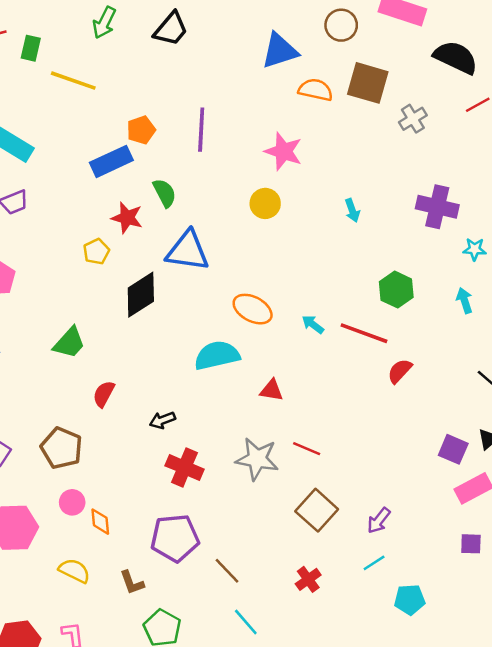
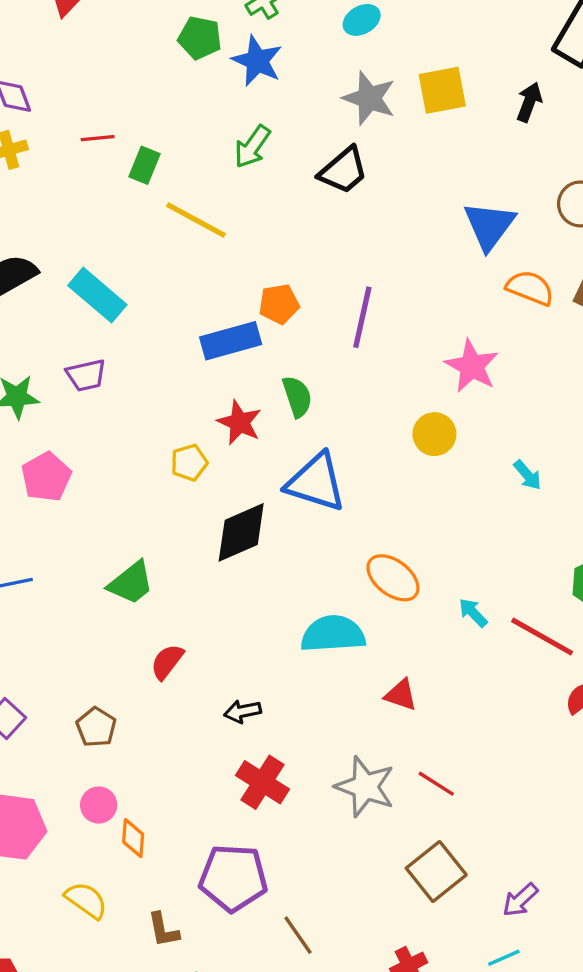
blue triangle: (280, 51) -> (489, 226), turned -45
cyan arrow: (352, 210) -> (528, 475), moved, turned -30
brown pentagon: (61, 448) -> (96, 727), size x0.7

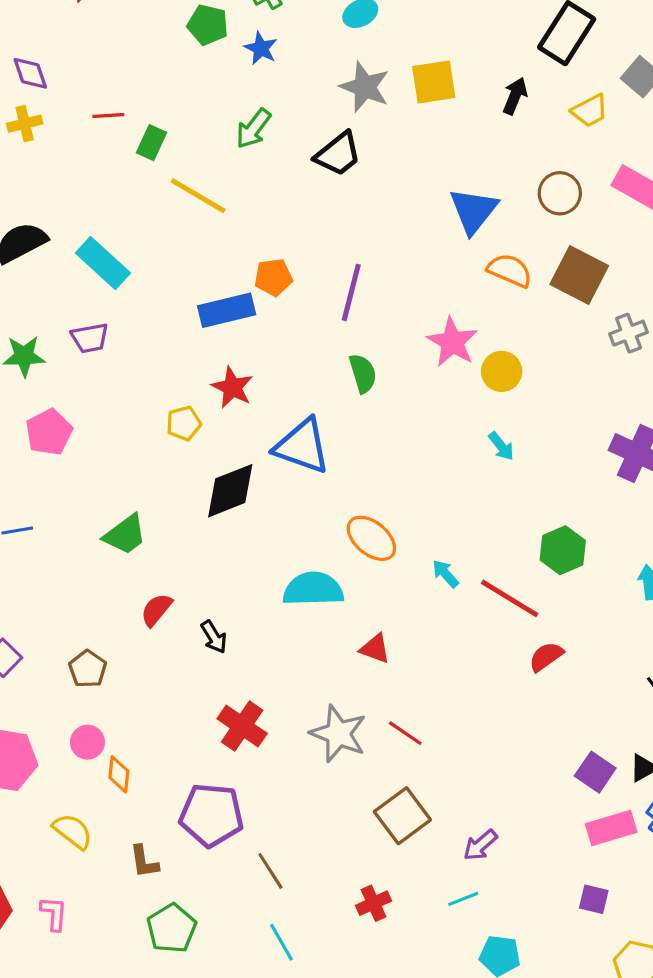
blue star: (257, 61) -> (261, 48), size x0.7
green semicircle: (297, 397) -> (363, 373), moved
yellow circle: (434, 434) -> (502, 371), moved
black arrow: (243, 711) -> (214, 637), moved, turned -112

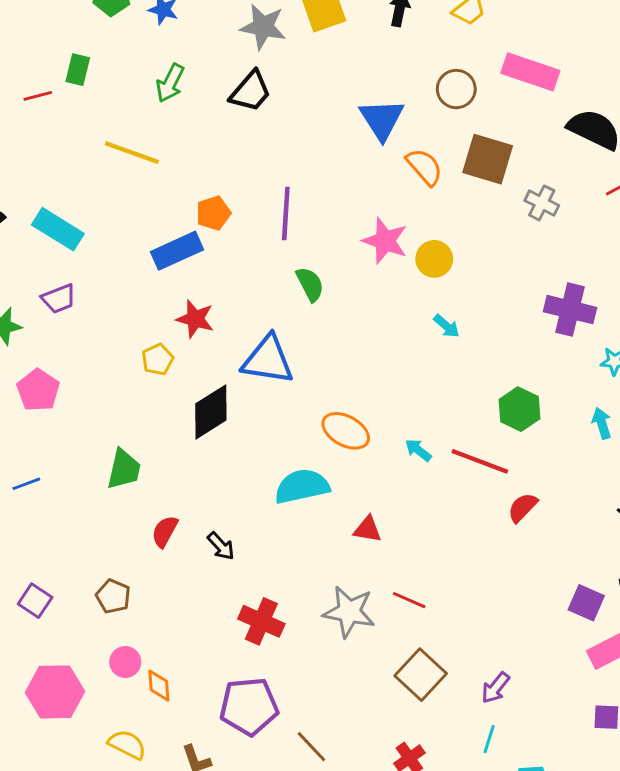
green rectangle: (151, 143) -> (78, 70), moved
orange semicircle: (510, 270) -> (424, 167), turned 36
gray cross: (629, 333) -> (542, 203), turned -32
green trapezoid: (125, 535) -> (124, 469), turned -30
cyan line: (463, 899) -> (489, 739), turned -40

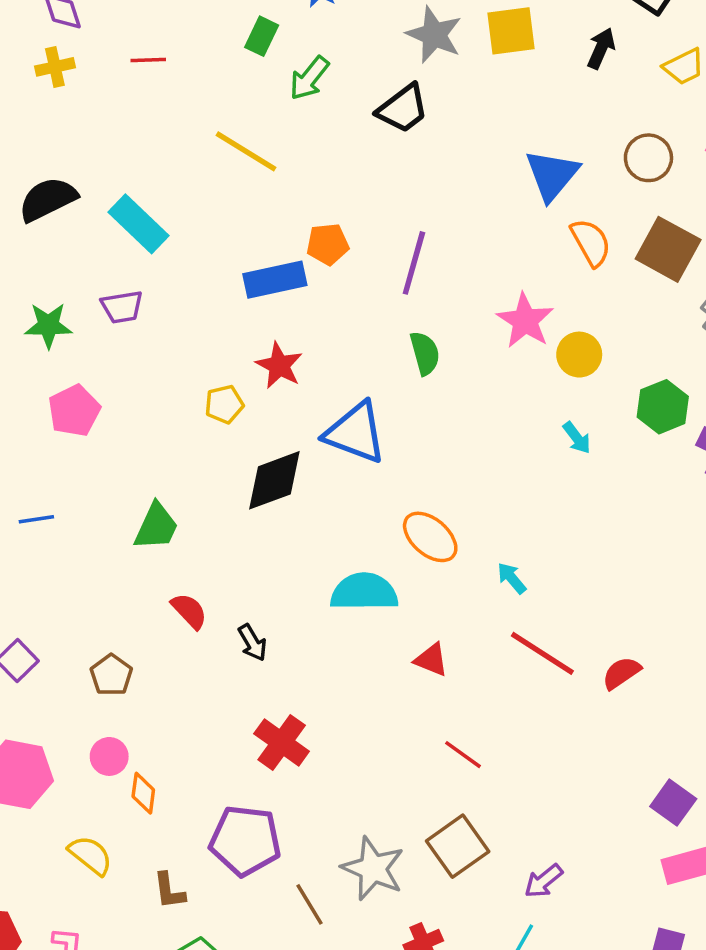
green rectangle: (78, 70) -> (262, 36), moved
green hexagon: (519, 409) -> (663, 407), moved
red line: (480, 461) -> (542, 653), moved
red semicircle: (165, 531) -> (189, 611), turned 96
gray star: (349, 612) -> (373, 869), moved

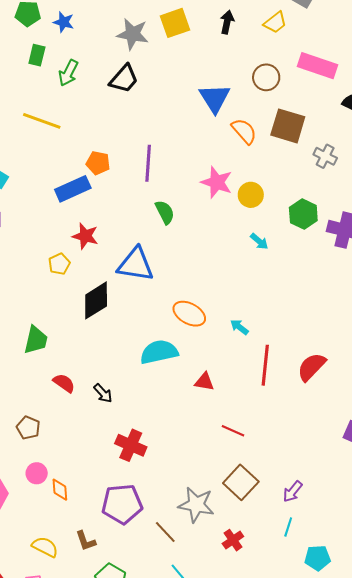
orange pentagon: (328, 244) -> (98, 163), turned 30
red line: (542, 653) -> (265, 365), turned 75
red semicircle: (621, 673) -> (312, 367), size x1.4
yellow semicircle: (90, 855) -> (45, 547), moved

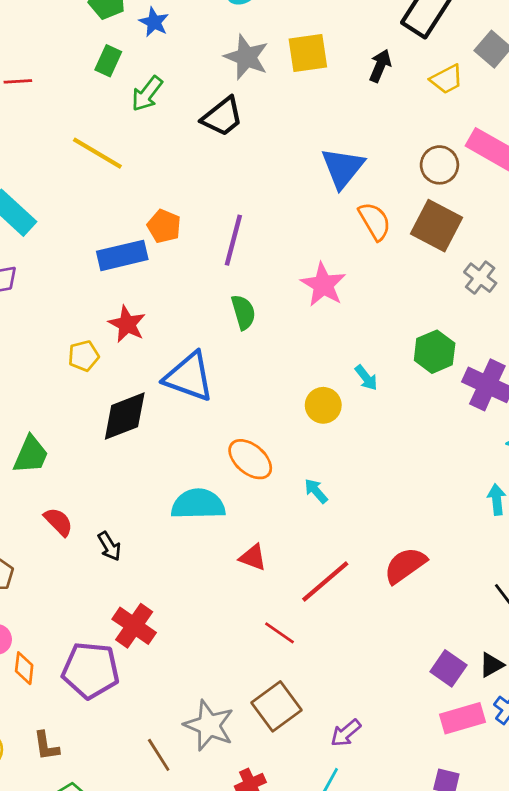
brown circle: (266, 77) -> (439, 165), moved
yellow circle: (251, 195) -> (323, 405), moved
red line: (265, 365) -> (325, 582), moved, turned 33
purple pentagon: (122, 504) -> (91, 670), moved

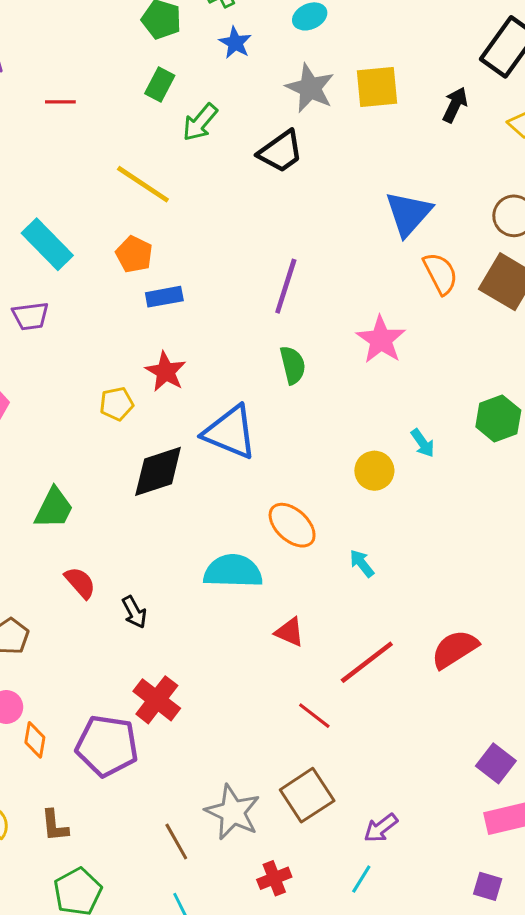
blue star: (154, 22) -> (235, 43), moved
orange pentagon: (164, 226) -> (134, 254), moved
blue rectangle: (122, 255) -> (164, 297), size x0.7

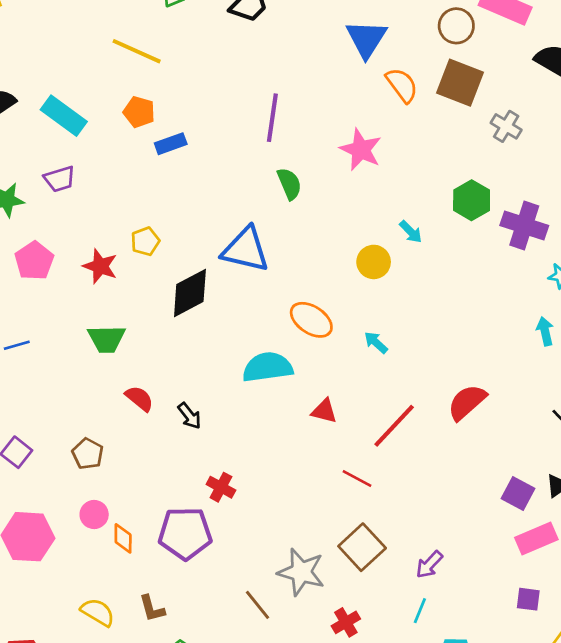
red star: (166, 372) -> (100, 266), moved
green trapezoid: (54, 508) -> (107, 339), turned 72
red cross: (157, 700) -> (221, 487), size x0.7

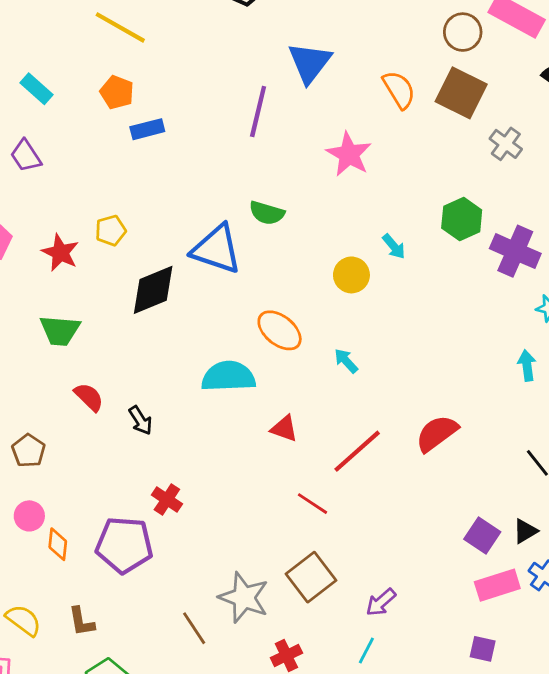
blue triangle: (366, 39) -> (310, 63), moved
cyan rectangle: (64, 116) -> (36, 89), size x0.7
purple trapezoid: (60, 179) -> (26, 156), turned 68
green semicircle: (289, 184) -> (267, 213), moved, turned 124

